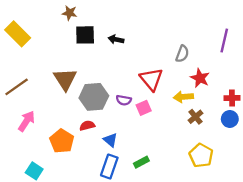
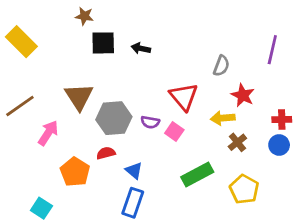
pink square: (144, 108) -> (174, 132), turned -32
pink arrow: (26, 121) -> (48, 133), moved
green rectangle: (141, 162) -> (197, 175), moved, size x1.6

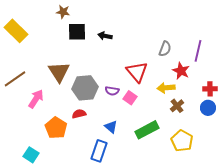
purple line: (272, 50) -> (198, 51), moved
blue triangle: (134, 170) -> (111, 127), moved

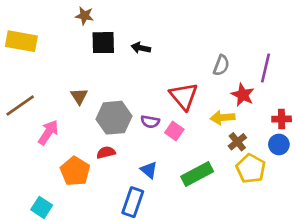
yellow rectangle: (16, 31) -> (21, 41), turned -35
brown triangle: (59, 72) -> (79, 96), size x0.6
yellow pentagon: (182, 141) -> (251, 169), moved

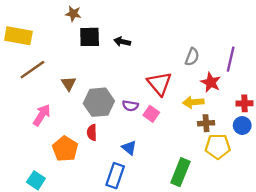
brown line: (20, 106) -> (32, 70), moved
brown cross: (237, 142) -> (206, 123), turned 35
red semicircle: (106, 153) -> (92, 132), turned -77
yellow pentagon: (251, 169) -> (218, 146), turned -30
green rectangle: (197, 174) -> (180, 172), moved, turned -40

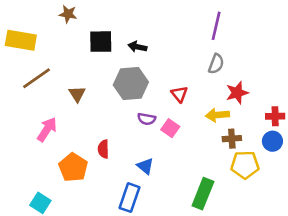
brown star: (73, 14) -> (68, 14), moved
purple line: (231, 59) -> (216, 26), moved
red star: (211, 82) -> (237, 93), turned 30
red triangle: (159, 84) -> (179, 94), size x0.6
gray hexagon: (99, 102) -> (131, 84), moved

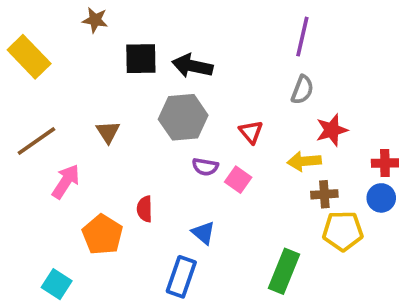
yellow rectangle: (21, 40) -> (29, 57), turned 36
black arrow: (137, 47) -> (192, 66), size x1.5
brown line: (37, 78) -> (36, 141), moved

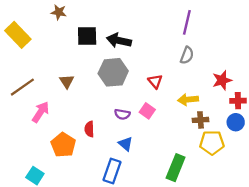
red star: (332, 130) -> (222, 80), moved
purple semicircle: (205, 167) -> (122, 114), moved

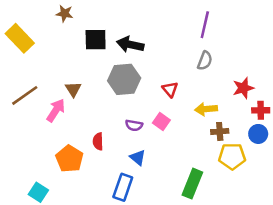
pink arrow: (41, 112) -> (56, 110), moved

